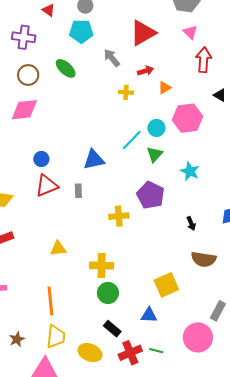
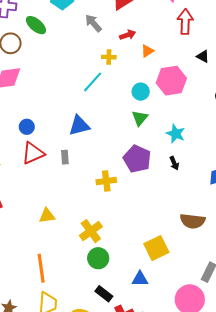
green ellipse: (66, 68) -> (36, 25), moved
cyan line: (132, 140) -> (93, 82), moved
black arrow: (191, 223) -> (174, 163), moved
yellow cross: (102, 266) -> (91, 231), turned -35

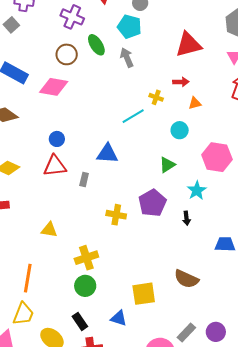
gray arrow: (93, 23) -> (127, 58), moved
pink hexagon: (171, 81) -> (217, 157), moved
cyan circle: (141, 92) -> (180, 130), moved

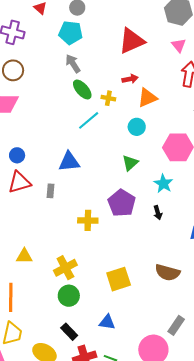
green ellipse: (96, 45) -> (82, 90), moved
orange triangle: (195, 103) -> (147, 98), size x1.5
yellow triangle: (49, 230) -> (24, 256), moved
yellow square: (144, 294) -> (119, 279), moved

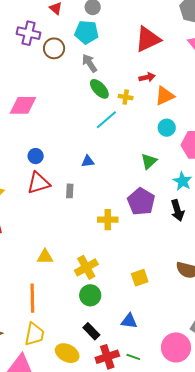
brown circle: (13, 70) -> (54, 48), moved
cyan circle: (137, 127) -> (167, 128), moved
blue triangle: (69, 162) -> (88, 161), size x0.6
black arrow: (158, 213) -> (177, 210), size x1.5
yellow square: (119, 279) -> (140, 278), size x0.7

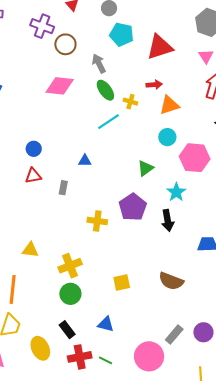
cyan pentagon: (86, 32) -> (122, 34), moved
pink diamond: (23, 105) -> (60, 86), moved
red triangle: (38, 183) -> (33, 176), size x0.7
yellow ellipse: (67, 353) -> (40, 348), turned 30

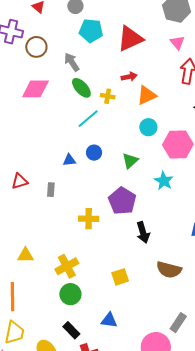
blue circle: (34, 149) -> (94, 153), moved
black arrow: (168, 220) -> (143, 232), moved

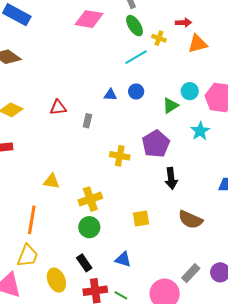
cyan circle: (148, 127) -> (190, 91), moved

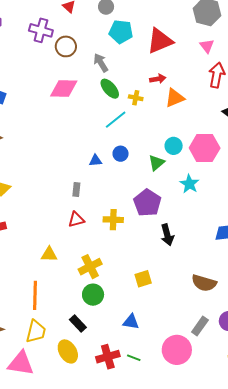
red triangle: (58, 108) -> (76, 220), moved
brown semicircle: (190, 220) -> (204, 283), moved
black rectangle: (84, 263) -> (78, 324), moved

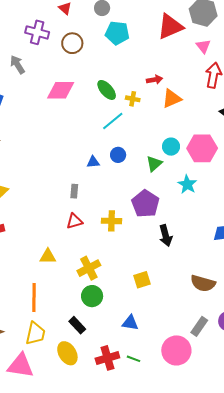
red triangle: (160, 41) -> (170, 27), moved
brown circle: (66, 46) -> (72, 43), moved
gray arrow: (101, 63) -> (17, 65), moved

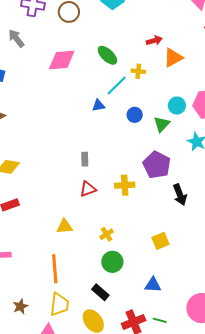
yellow cross: (133, 99) -> (138, 71), moved
blue circle: (118, 155) -> (135, 115), moved
blue triangle: (93, 162) -> (98, 105), moved
yellow cross: (89, 268) -> (107, 234), size x0.6

